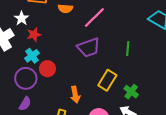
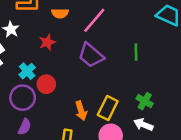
red star: (34, 35) -> (47, 42), moved
purple trapezoid: (89, 47) -> (91, 55), turned 65
yellow rectangle: (107, 80) -> (108, 108), moved

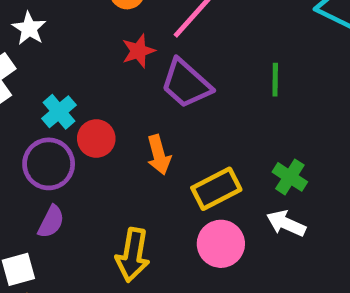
red star: (47, 42) -> (138, 51), moved
yellow rectangle: (108, 108) -> (216, 189), turned 35
orange arrow: (81, 111) -> (159, 155), moved

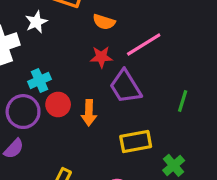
orange arrow: (159, 155) -> (89, 113), moved
yellow rectangle: (216, 189) -> (136, 141), moved

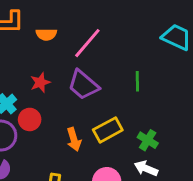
red star: (101, 57) -> (40, 83), moved
orange arrow: (89, 113) -> (74, 139), moved

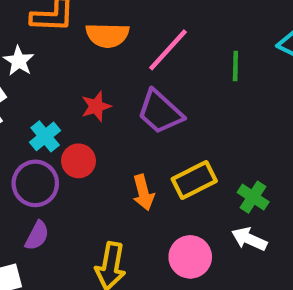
orange semicircle: (46, 34) -> (107, 35), size x1.4
green line: (137, 81) -> (235, 66), moved

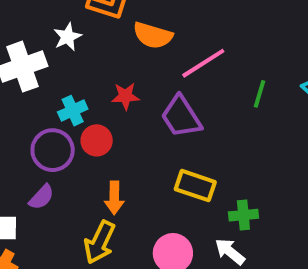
yellow rectangle: (194, 180) -> (195, 186), turned 30
orange arrow: (143, 193) -> (114, 198), moved
green cross: (253, 197) -> (243, 215), turned 36

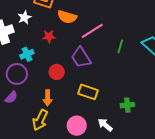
red star: (125, 96) -> (49, 36), moved
red circle: (97, 140) -> (57, 72), moved
green cross: (243, 215) -> (127, 105), moved

